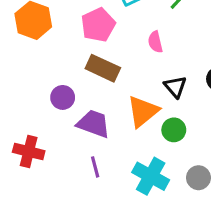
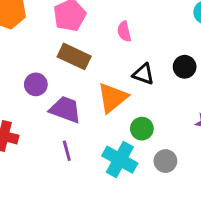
black triangle: (175, 87) -> (143, 74), turned -30
green circle: (174, 130) -> (142, 129), moved

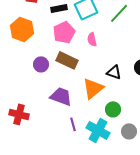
pink semicircle: (124, 31) -> (92, 39), moved
purple circle: (36, 84) -> (41, 64), moved
purple line: (67, 151) -> (73, 124), moved

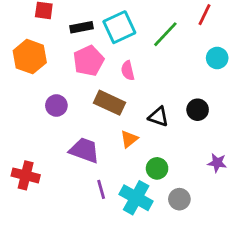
brown rectangle: (67, 60) -> (110, 103), moved
orange triangle: (93, 88) -> (129, 139), size x0.6

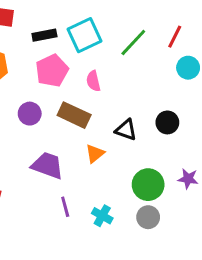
red line: (205, 15) -> (175, 37), moved
purple circle: (56, 105) -> (30, 114), moved
green circle: (157, 168) -> (148, 185), moved, size x1.4
cyan cross: (136, 198) -> (102, 216), size x0.6

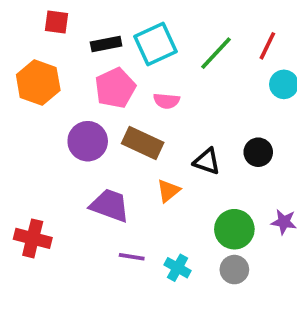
pink semicircle: (93, 81) -> (167, 101), turned -72
purple circle: (30, 114) -> (88, 141), size x1.4
purple line: (65, 207) -> (132, 257), turned -66

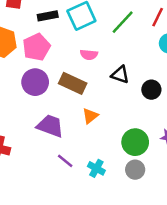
pink pentagon: (115, 88) -> (36, 47), moved
black triangle: (207, 161) -> (120, 75), moved
purple line: (132, 257) -> (65, 161), turned 30

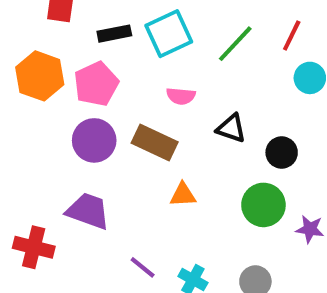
orange triangle: (90, 116) -> (183, 195), turned 36
purple trapezoid: (50, 126) -> (88, 211), moved
green circle: (135, 142) -> (263, 205), moved

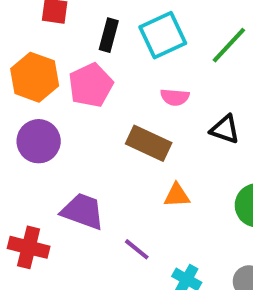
black rectangle: (114, 34) -> (109, 35), turned -64
purple circle: (94, 140) -> (39, 141), moved
purple line: (143, 267) -> (137, 249), moved

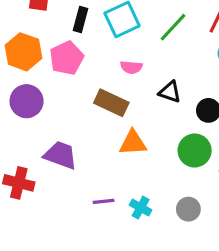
orange triangle: (177, 195) -> (133, 143), size x1.4
purple line: (137, 249) -> (104, 201), moved, turned -45

